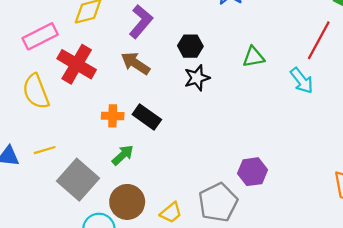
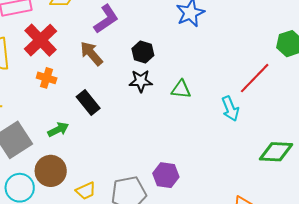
green triangle: (253, 57) -> (181, 89), moved
orange cross: (113, 116) -> (47, 78), moved

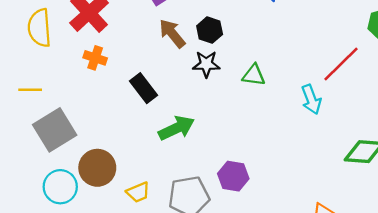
brown arrow: (91, 54) -> (172, 33), moved
green arrow: (58, 129) -> (176, 128), moved, size x1.4

